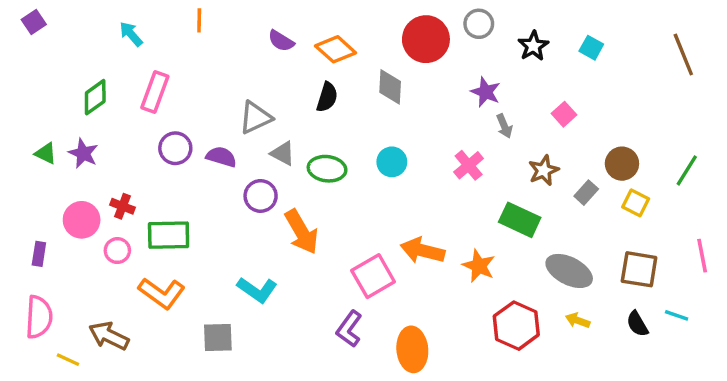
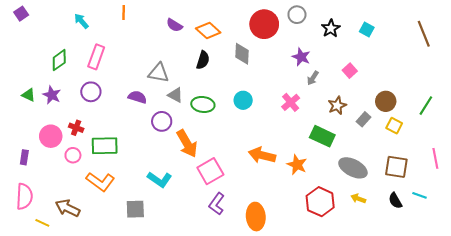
gray triangle: (255, 118) -> (159, 73), turned 35
gray arrow: (504, 126) -> (313, 78), turned 56
purple circle: (175, 148) -> (91, 92), moved
pink square: (373, 276) -> (210, 171), moved

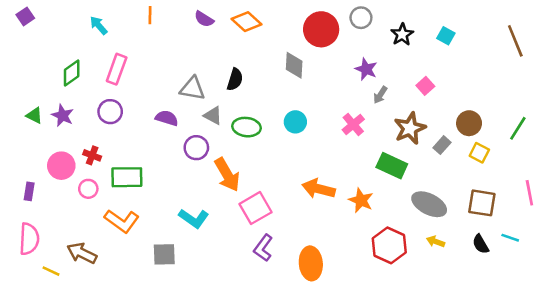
purple semicircle: (174, 25) -> (204, 19), moved
orange diamond: (208, 31) -> (247, 22), moved
black semicircle: (203, 60) -> (235, 79), moved
brown star: (337, 106) -> (410, 128), size x1.4

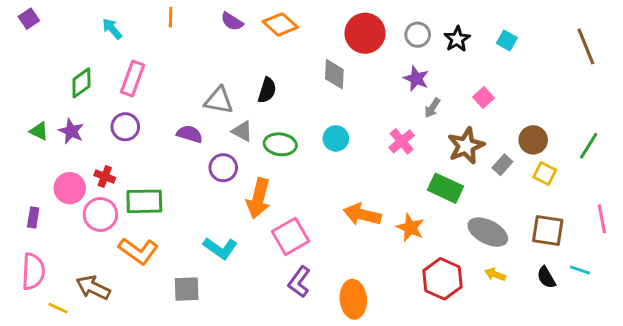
gray circle: (361, 18) -> (418, 35), moved
orange arrow: (227, 175) -> (258, 198), turned 44
pink circle: (88, 189) -> (100, 214), size x1.5

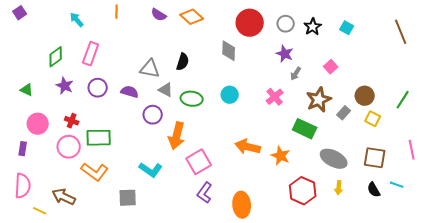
purple circle: (125, 127) -> (98, 88), moved
purple star: (71, 131) -> (65, 86), moved
pink circle: (70, 188) -> (38, 124), moved
yellow arrow: (495, 274) -> (339, 188), turned -104

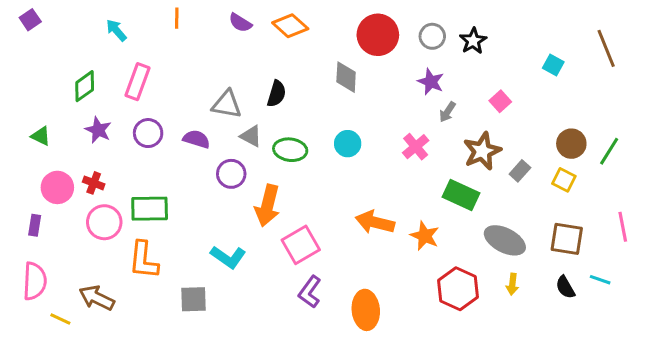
cyan square: (347, 28) -> (553, 65), moved
brown circle: (365, 96) -> (571, 144), moved
red cross: (72, 121) -> (94, 183), moved
orange L-shape: (95, 172) -> (144, 260), turned 60

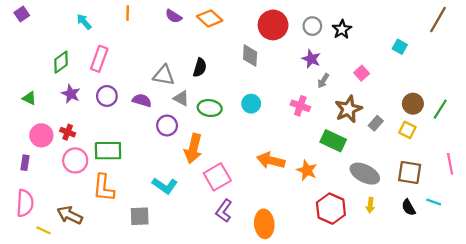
brown line: (606, 48) -> (438, 20), moved, turned 52
pink cross: (416, 147) -> (300, 106), turned -30

